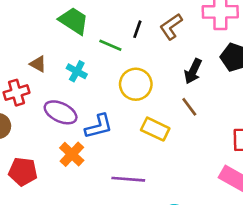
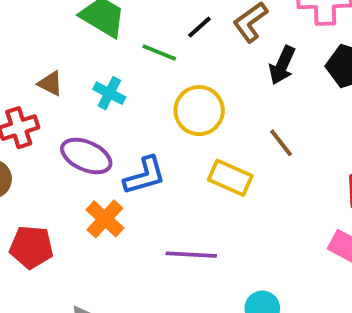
black line: (137, 29) -> (199, 27), turned 30
black arrow: (193, 71) -> (282, 65), moved

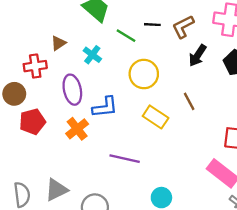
black line: (199, 27) -> (152, 25), turned 35
brown triangle: (50, 84) -> (58, 43), turned 49
purple ellipse: (86, 156) -> (72, 90), turned 44
red pentagon: (31, 247) -> (32, 122), moved, turned -30

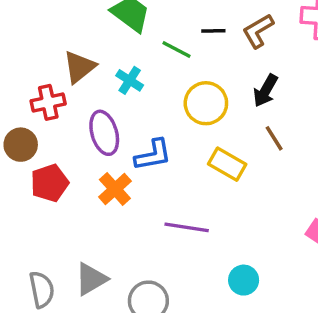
brown triangle: (58, 43) -> (79, 67), size x1.5
black arrow: (198, 55) -> (265, 91), moved

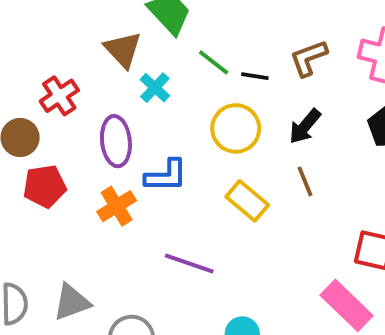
black line: (213, 31) -> (255, 76), moved
brown triangle: (79, 67) -> (123, 50), moved, turned -45
red cross: (48, 102) -> (59, 96), turned -32

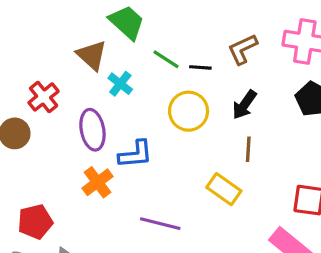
brown line: (305, 181) -> (248, 149), turned 30
red pentagon: (45, 186) -> (35, 222), moved
yellow rectangle: (247, 201) -> (224, 189), moved

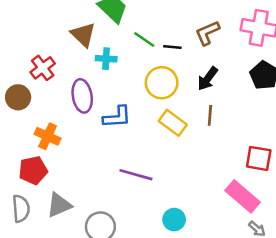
cyan cross: (120, 84) -> (106, 59), turned -36
orange cross: (98, 182) -> (48, 136), moved, turned -30
yellow rectangle: (224, 189) -> (173, 123), moved

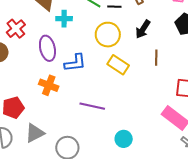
brown line: (210, 115) -> (156, 58), moved
orange cross: (48, 136) -> (49, 85), moved

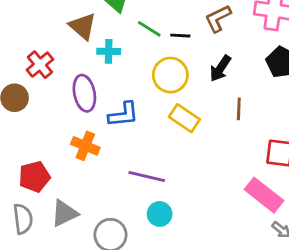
cyan circle: (124, 139) -> (160, 214), moved

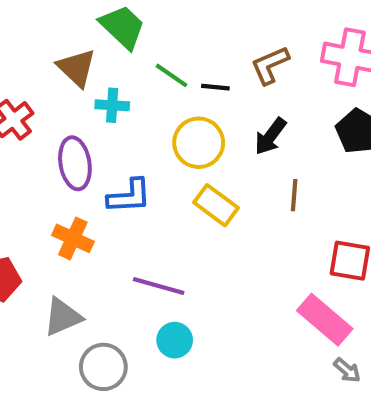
gray triangle: (64, 213) -> (63, 317), moved

